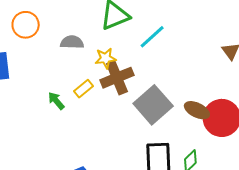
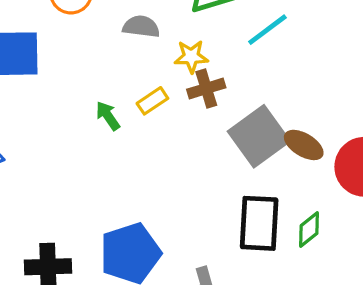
brown cross: (117, 78) -> (206, 89), size x0.7
brown ellipse: (197, 110) -> (304, 145), moved

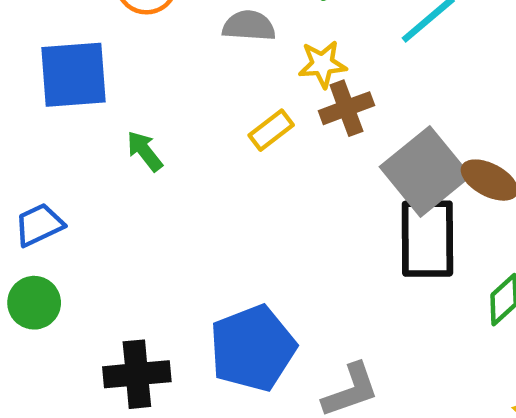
green arrow: (108, 116) -> (145, 151), moved
black rectangle: (259, 223) -> (427, 239), moved

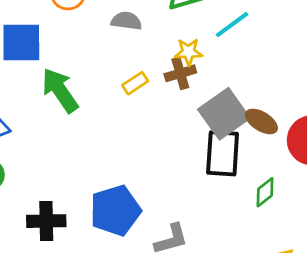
yellow star: (322, 64) -> (189, 52), moved
green arrow: (145, 151) -> (60, 90), size x1.8

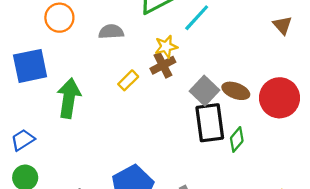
green arrow: (60, 90) -> (69, 98), turned 54
gray square: (224, 114) -> (204, 91), size x0.7
green diamond: (265, 192) -> (237, 139), moved

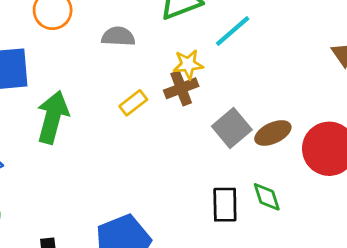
brown ellipse: (236, 91) -> (273, 133), turned -52
black rectangle: (210, 123) -> (225, 205), moved, size x0.7
green diamond: (237, 139) -> (267, 197), turned -65

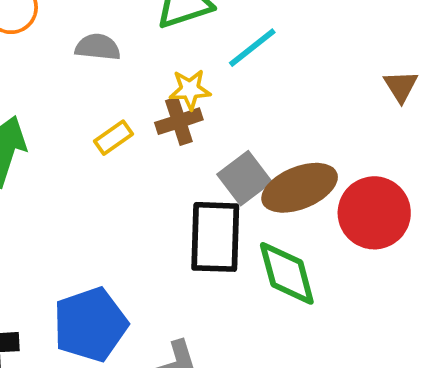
brown ellipse: (273, 133) -> (300, 188), size x1.5
green diamond: (267, 197) -> (287, 273), size x1.6
black rectangle: (225, 205) -> (215, 237), moved, size x1.5

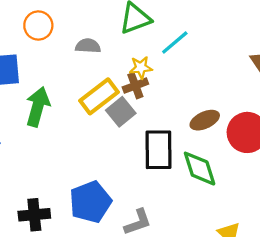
yellow rectangle: (113, 138) -> (99, 96), size x1.8
gray square: (245, 178) -> (121, 112), moved
brown ellipse: (300, 188) -> (205, 120), size x0.7

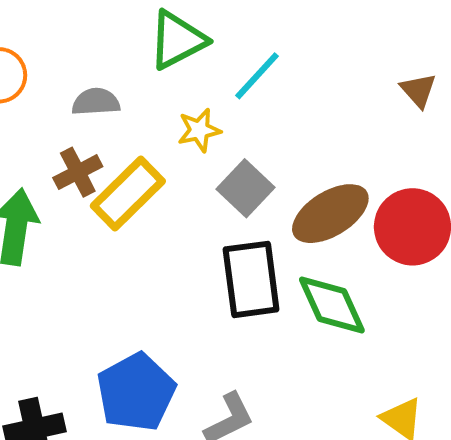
brown cross: (135, 86) -> (78, 172), moved
gray square: (121, 112) -> (245, 188), moved
brown ellipse: (205, 120) -> (330, 214), size x1.4

